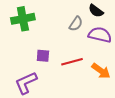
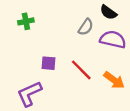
green cross: (23, 19) -> (26, 21), size x0.6
red line: (72, 62) -> (81, 70), turned 60

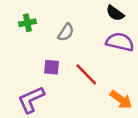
gray semicircle: (86, 27) -> (66, 32), moved
orange arrow: (114, 80) -> (121, 100), moved

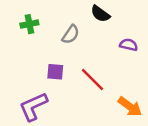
black semicircle: (115, 13) -> (100, 14), moved
purple semicircle: (120, 42) -> (129, 45), size x0.6

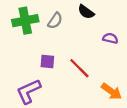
green cross: (29, 24) -> (25, 21), size x1.6
gray semicircle: (71, 34) -> (55, 21), moved

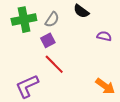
purple square: (47, 62) -> (48, 40), moved, turned -32
red line: (79, 68) -> (54, 64), moved

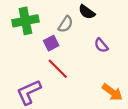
gray semicircle: (52, 20) -> (66, 24), moved
purple semicircle: (104, 36) -> (101, 45), moved, turned -144

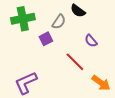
red line: (58, 69) -> (75, 62), moved

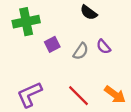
gray semicircle: (59, 22) -> (81, 51), moved
red line: (75, 62) -> (78, 96), moved

